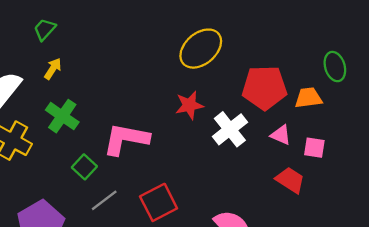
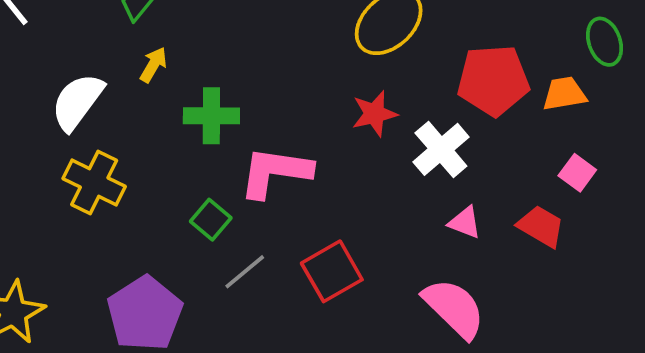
green cross: (62, 116) -> (211, 116), moved, turned -32
pink triangle: (281, 135) -> (465, 222), moved
pink square: (314, 148) -> (577, 173), turned 30

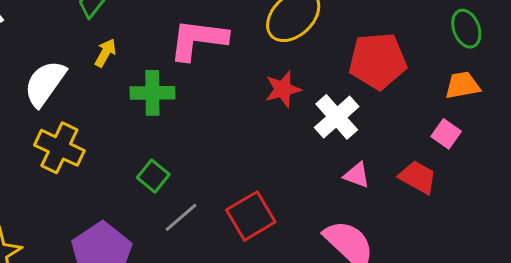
orange trapezoid: (564, 94) -> (462, 85), moved
pink L-shape: (275, 172) -> (198, 40), moved

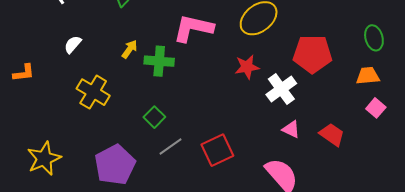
yellow arrow: (105, 53) -> (130, 49), moved
white semicircle: (45, 83) -> (73, 44), moved, size x0.6
pink square: (446, 134) -> (376, 108), moved

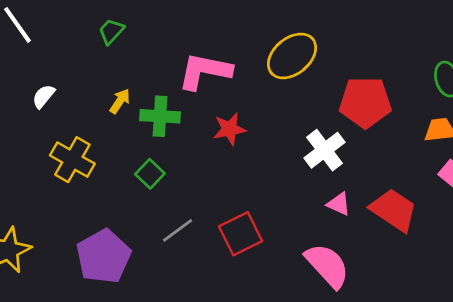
red star: (247, 67) -> (230, 129), moved
green square: (154, 117) -> (150, 174), moved
red trapezoid: (332, 135) -> (394, 210), size x1.4

